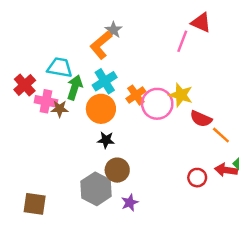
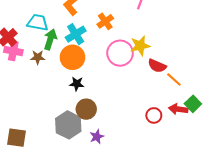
orange cross: (136, 95) -> (105, 21), moved
yellow star: (181, 95) -> (140, 46), turned -30
pink cross: (46, 101) -> (13, 51), moved

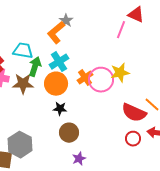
orange cross: (105, 21) -> (85, 78), moved
brown star: (38, 57) -> (23, 84), size x1.5
red semicircle: (157, 66) -> (134, 113), moved, size x1.4
gray hexagon: (68, 125) -> (20, 145), moved

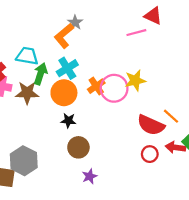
pink line: (121, 30) -> (136, 33), turned 54

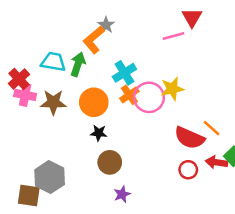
red triangle: (153, 16) -> (192, 18), turned 36
cyan cross: (67, 68) -> (124, 73), moved
green arrow: (41, 74) -> (78, 64), moved

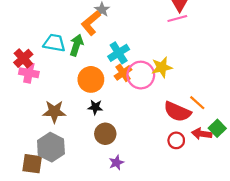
pink line: (174, 36) -> (177, 19), moved
brown star: (53, 102) -> (54, 112), moved

